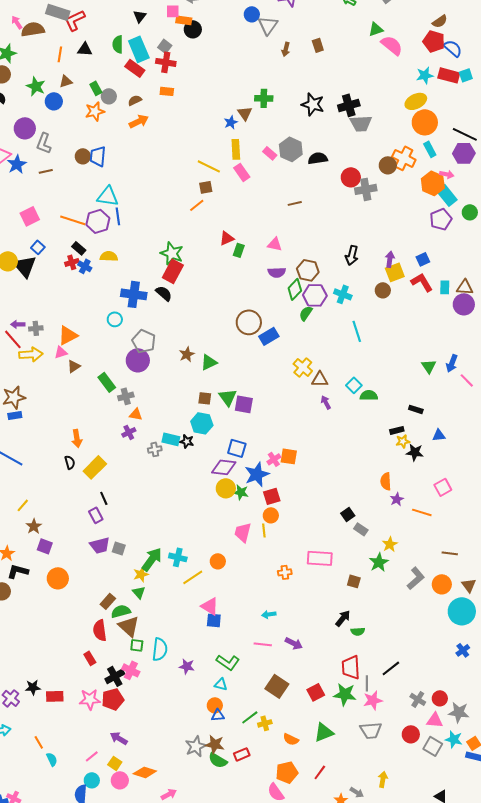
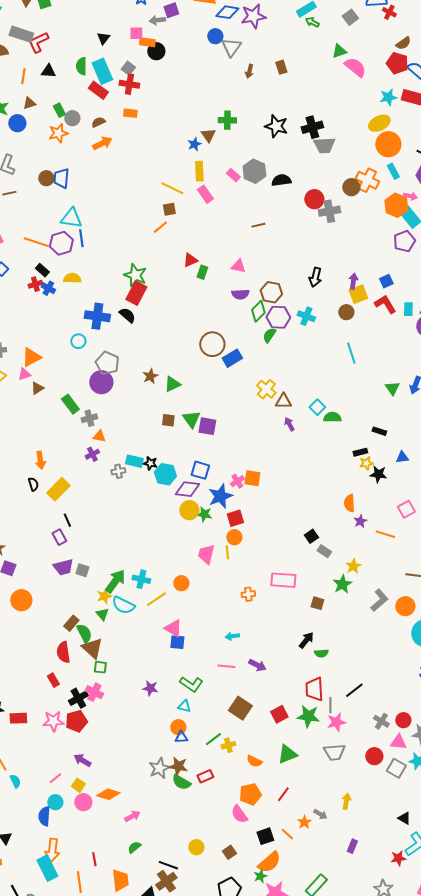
cyan line: (357, 331) -> (351, 353), moved
cyan hexagon: (202, 423) -> (165, 474), moved
green semicircle: (121, 611) -> (84, 633), turned 78
cyan semicircle: (160, 649) -> (123, 605), moved, turned 110

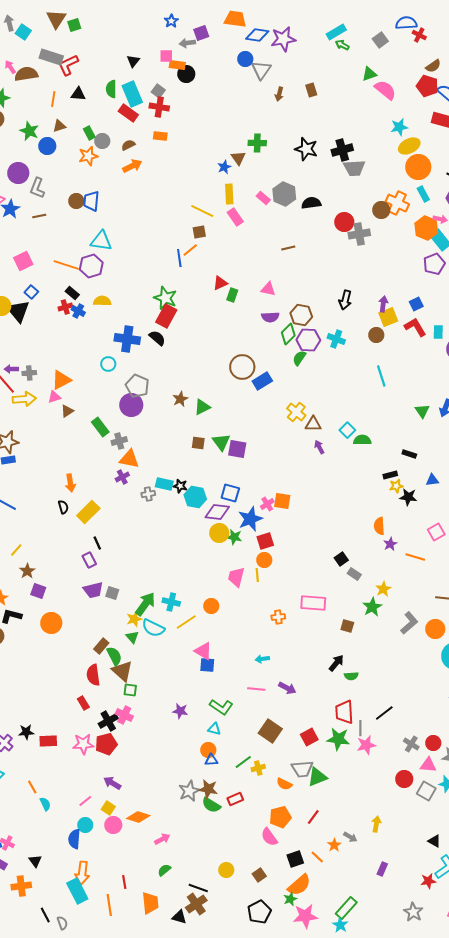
cyan star: (388, 97) -> (399, 127), moved
blue line: (81, 238) -> (179, 258), moved
orange triangle: (99, 436) -> (129, 459), size x1.5
gray trapezoid: (334, 752) -> (302, 769), moved

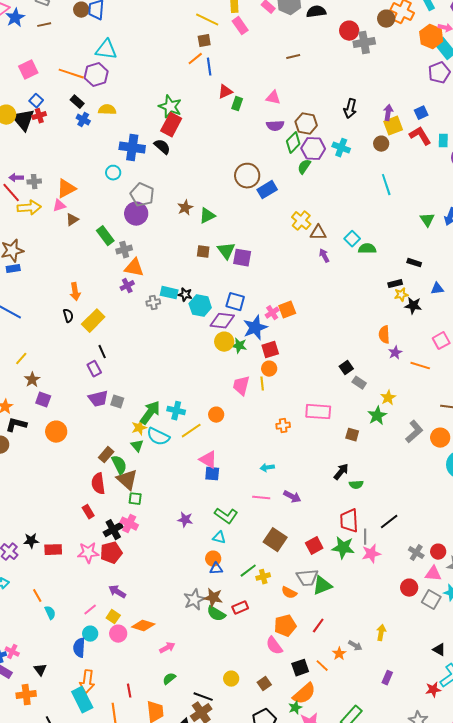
blue line: (179, 258) -> (209, 67), moved
red cross: (65, 307) -> (39, 116), moved
orange square: (282, 501) -> (287, 310), turned -30

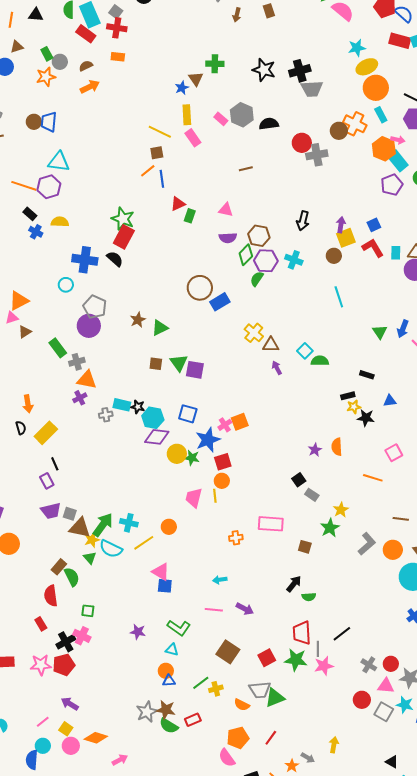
purple diamond: (222, 321) -> (157, 437), moved
purple star: (395, 353) -> (315, 450), moved
brown triangle: (127, 480) -> (80, 528), moved, turned -30

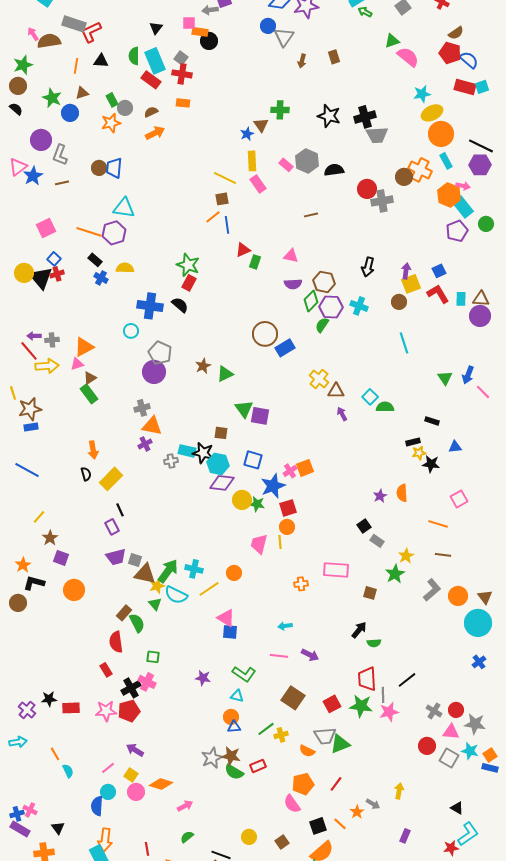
red rectangle: (124, 237) -> (189, 283), size x0.7
green rectangle: (58, 348) -> (89, 394), moved
brown square: (156, 364) -> (221, 433), moved
black star: (138, 407) -> (203, 453), size x1.5
brown line: (401, 519) -> (443, 555), moved

